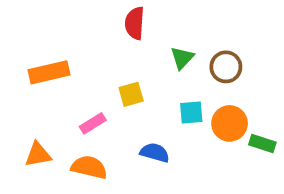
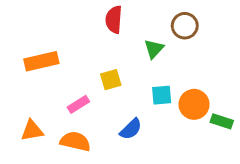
brown circle: (226, 67) -> (185, 26), moved
blue semicircle: (155, 153) -> (131, 129), turned 120

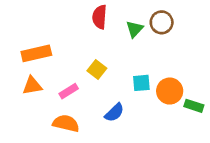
green triangle: (154, 49) -> (135, 29), moved
yellow square: (111, 80) -> (97, 69), turned -36
orange triangle: (32, 131) -> (32, 86), moved

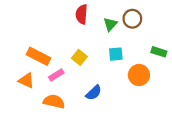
orange rectangle: (36, 53) -> (39, 56), moved, turned 40
cyan square: (141, 83) -> (116, 54), moved
orange triangle: (32, 86) -> (26, 81), moved, turned 35
green rectangle: (194, 106) -> (159, 52), moved

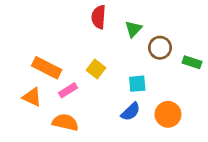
brown circle: (132, 19) -> (160, 48), moved
cyan square: (116, 54) -> (137, 84), moved
orange circle: (139, 75) -> (168, 114), moved
blue semicircle: (94, 93) -> (131, 112), moved

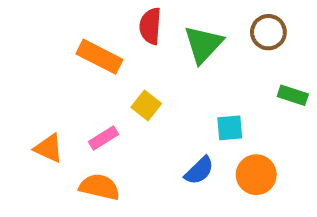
green triangle: (133, 29) -> (203, 44), size x1.5
brown circle: (160, 48) -> (268, 32), moved
orange rectangle: (47, 68) -> (99, 57), moved
cyan square: (137, 84) -> (230, 128), moved

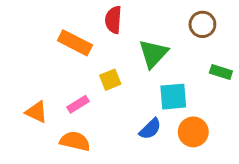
green triangle: (203, 44) -> (153, 54), moved
yellow square: (146, 105) -> (110, 80), turned 30
cyan square: (230, 128) -> (173, 97), size x1.4

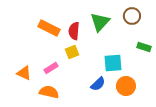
red semicircle: (113, 20) -> (74, 31), moved
green triangle: (153, 54) -> (100, 22), moved

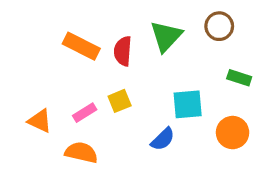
yellow square: (72, 52) -> (120, 101), moved
orange circle: (126, 86) -> (233, 133), moved

